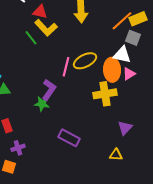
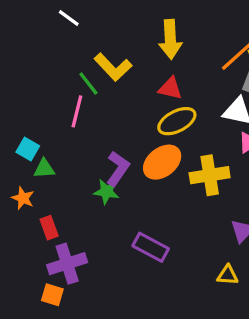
red triangle: (40, 12) -> (170, 88), moved
pink line: (66, 67) -> (77, 111), moved
orange ellipse: (112, 70) -> (162, 162), moved, turned 55
purple cross: (18, 148) -> (67, 264), size x1.6

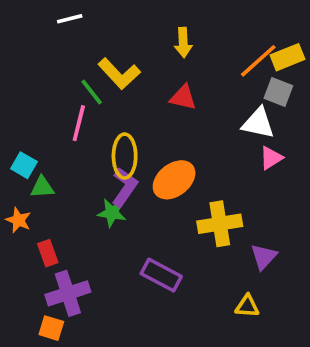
white line: (69, 18) -> (70, 19), turned -50
yellow arrow: (170, 39) -> (183, 43), size x0.7
yellow ellipse: (177, 121) -> (125, 156), moved, turned -63
yellow cross: (210, 175) -> (220, 224), moved

